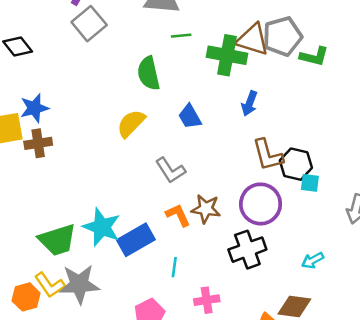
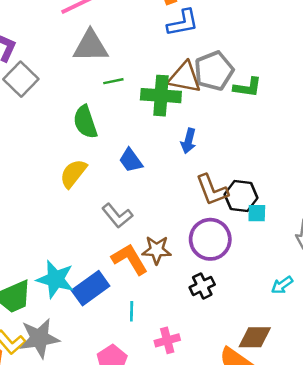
orange L-shape: (178, 215) -> (130, 259), size x1.4
black cross: (247, 250) -> (202, 286), size x0.7
cyan arrow: (313, 260) -> (282, 285), moved

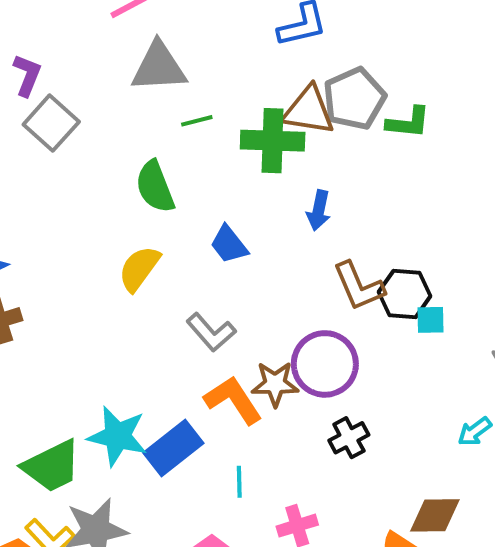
purple circle: (210, 239) -> (325, 364), moved

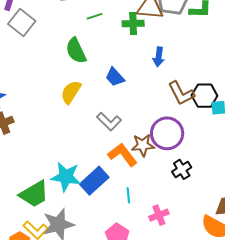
green cross: (273, 141) -> (133, 24), size x0.7

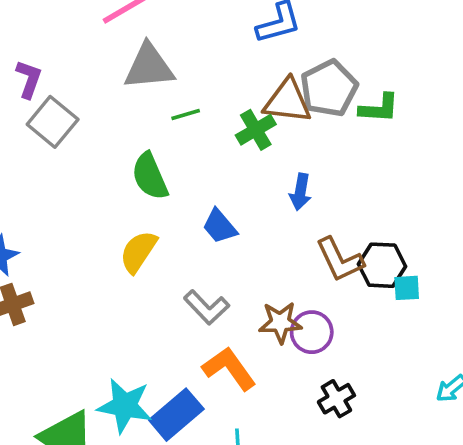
green cross: (133, 24) -> (256, 130), turned -30
purple circle: (167, 133) -> (312, 332), size x0.7
brown star: (143, 145) -> (280, 322), moved

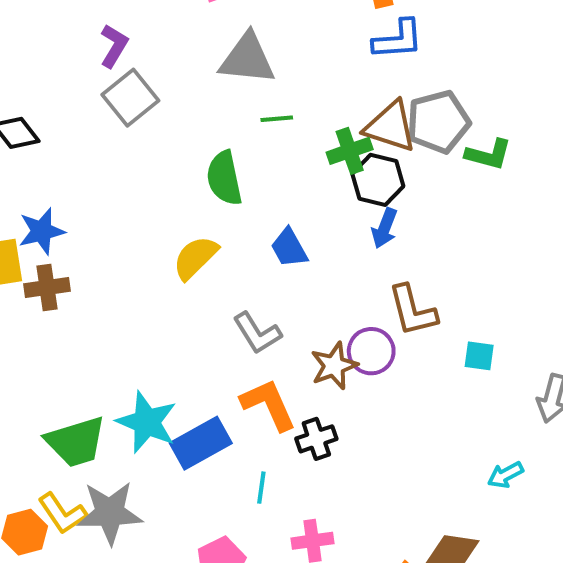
black hexagon: (382, 265) -> (378, 180), moved
brown star: (280, 322) -> (334, 366), turned -30
purple circle: (312, 332) -> (371, 351), moved
black cross: (336, 399) -> (316, 439), moved

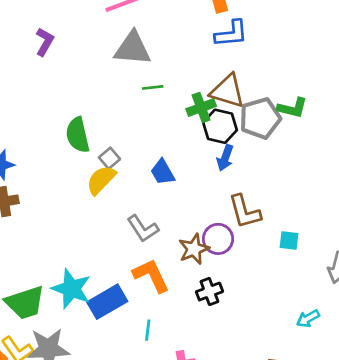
gray square: (130, 98) -> (109, 158), moved, size x0.6
gray pentagon: (438, 122) -> (260, 118), moved
green semicircle: (224, 178) -> (78, 135), moved
black cross: (316, 439) -> (209, 292), moved

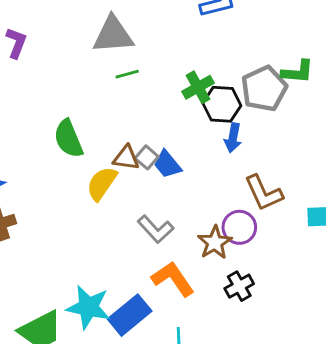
green line: (153, 87) -> (127, 74), moved
brown triangle: (228, 91) -> (126, 158), moved, size x0.7
gray square: (109, 158) -> (147, 157), moved

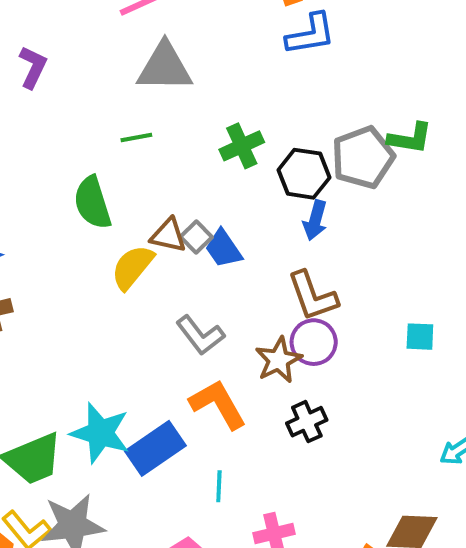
green line: (127, 74) -> (136, 137), moved
green cross: (198, 87) -> (242, 146), moved
brown L-shape: (264, 193) -> (312, 296), moved

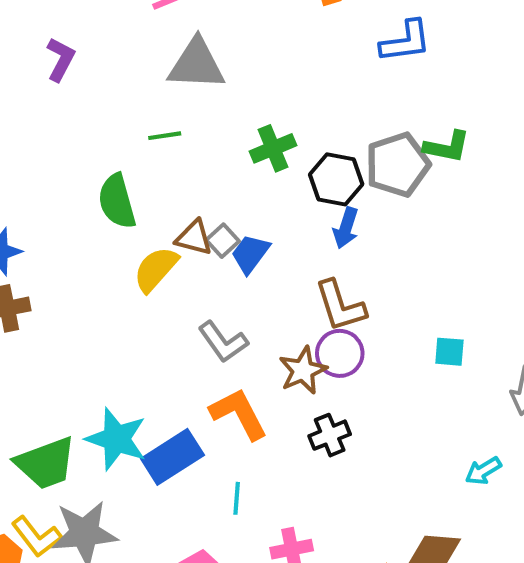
blue L-shape: (311, 34) -> (405, 41), moved
blue trapezoid: (223, 249) -> (250, 254), turned 69

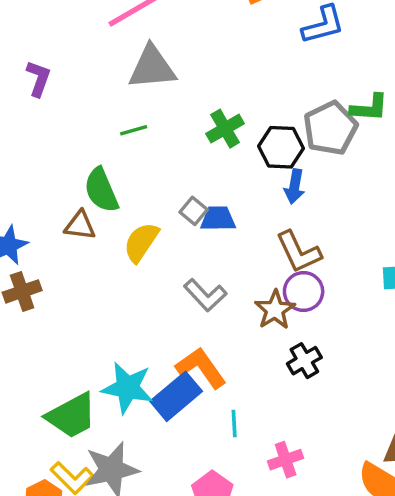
brown triangle: (194, 238) -> (80, 225), moved
blue trapezoid: (250, 254) -> (218, 219), turned 60
orange L-shape: (239, 414) -> (201, 368), moved

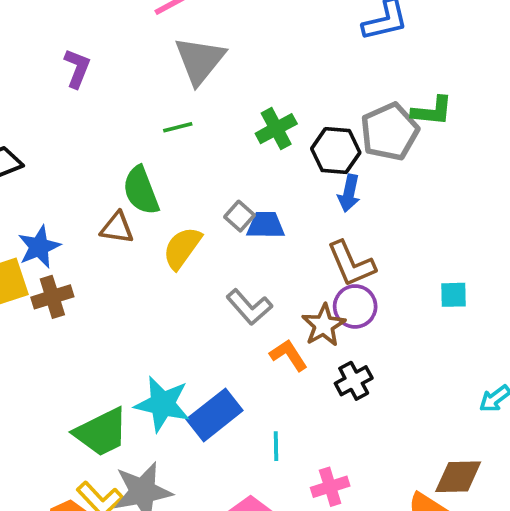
gray triangle: (152, 67) -> (200, 60), turned -48
orange L-shape: (201, 368) -> (289, 355), moved, size x0.7

